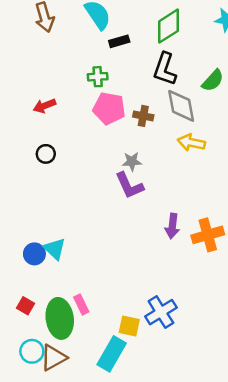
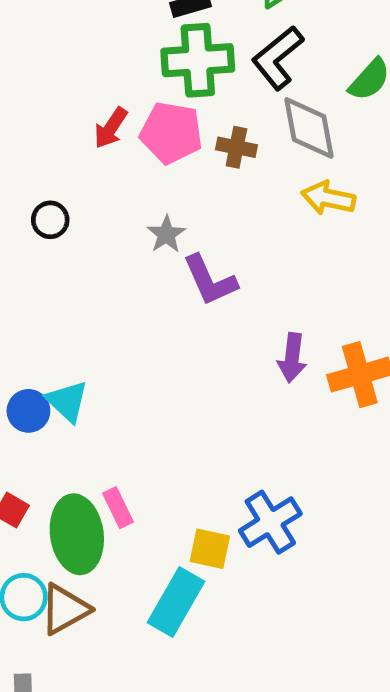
black L-shape: (165, 69) -> (278, 58), turned 32
green cross: (98, 77) -> (198, 60), moved, size x1.8
red arrow: (45, 106) -> (111, 128), moved, turned -35
gray star: (132, 162) -> (166, 234), moved, turned -30

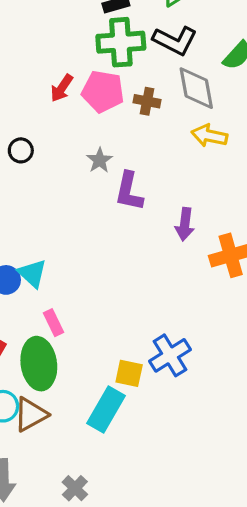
black L-shape: (278, 58) -> (175, 41), turned -114
purple L-shape: (210, 280) -> (129, 191), turned 36
purple arrow: (292, 358) -> (185, 224), moved
pink rectangle: (118, 508) -> (54, 323), moved

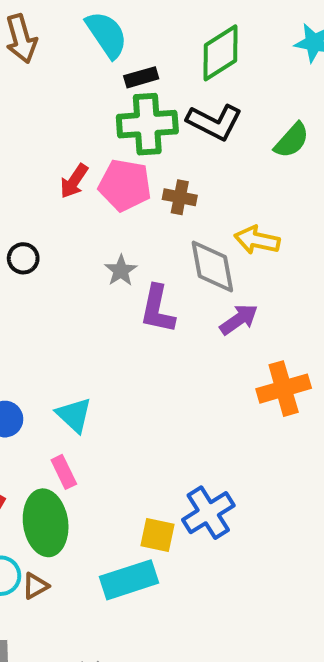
gray diamond: (196, 88) -> (212, 266), moved
purple arrow: (185, 224) -> (239, 319), moved, turned -132
cyan triangle: (32, 273) -> (74, 415), moved
cyan rectangle: (106, 410) -> (129, 580), turned 42
brown triangle: (31, 414) -> (35, 586), size x0.6

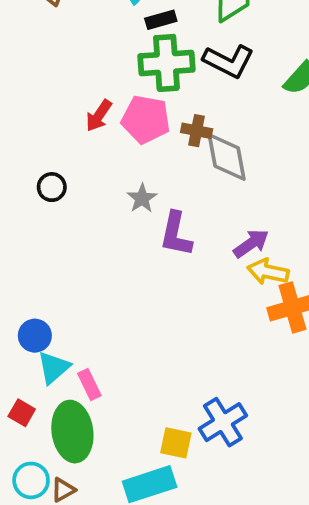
yellow arrow: (257, 240) -> (268, 272), moved
gray diamond: (212, 266) -> (227, 157), moved
cyan triangle: (74, 415) -> (54, 368), moved, turned 36

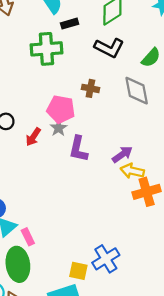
green cross: (166, 63) -> (46, 49), moved
red arrow: (99, 116) -> (33, 137), moved
pink pentagon: (146, 119) -> (61, 109), moved
gray diamond: (227, 157) -> (137, 91), moved

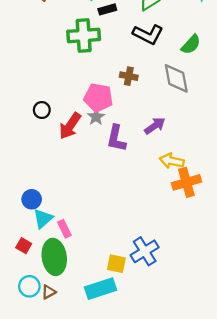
red arrow: (33, 137) -> (70, 126), size x1.4
purple arrow: (122, 154) -> (155, 126), moved

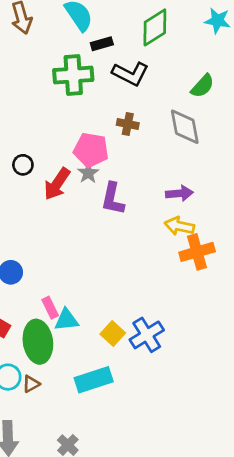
black L-shape: (148, 34) -> (130, 74), moved
purple arrow: (155, 126) -> (179, 193), moved, turned 30
cyan triangle: (43, 219) -> (66, 320), moved, turned 35
yellow square: (116, 264) -> (113, 334), moved, turned 30

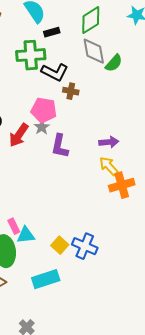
black L-shape: (130, 74) -> (55, 72), moved
green semicircle: (202, 86) -> (114, 63), moved
gray diamond: (185, 127) -> (94, 51), moved
yellow arrow: (179, 226) -> (109, 166), turned 35
blue cross: (147, 335) -> (85, 246), turned -35

